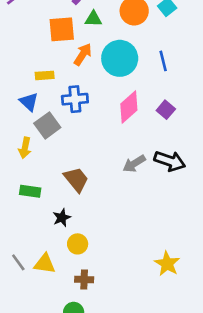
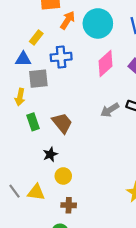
yellow rectangle: (45, 75) -> (36, 38), turned -48
blue triangle: (29, 102) -> (23, 59), turned -42
gray square: (47, 125) -> (38, 79), turned 30
green rectangle: (30, 191) -> (33, 122), moved, turned 63

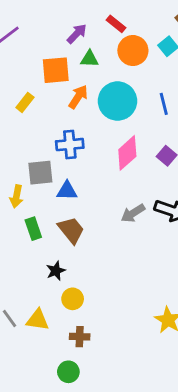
yellow rectangle: (36, 38) -> (25, 102), moved
blue triangle: (23, 59) -> (67, 191), moved

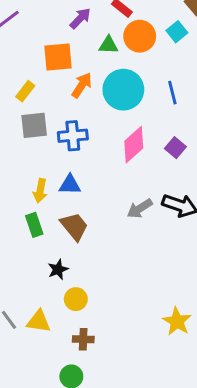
green triangle: (89, 59) -> (108, 45), moved
gray square: (40, 173) -> (34, 125), moved
yellow arrow: (16, 196) -> (40, 191), moved

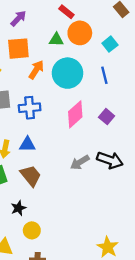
purple arrow: (80, 18) -> (18, 18), moved
cyan square: (177, 32) -> (110, 44), moved

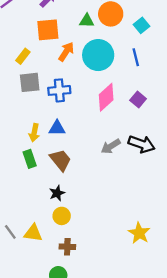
black star: (18, 208) -> (57, 193), moved

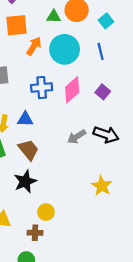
blue cross: (59, 90) -> (42, 88), moved
black star: (57, 193) -> (25, 181), size x1.5
yellow circle: (62, 216) -> (46, 212), moved
yellow star: (139, 233) -> (102, 186), moved

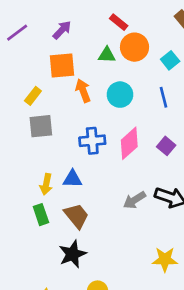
orange arrow: (34, 46) -> (83, 91), turned -54
cyan circle: (65, 49) -> (120, 95), size x0.7
yellow star: (102, 186) -> (165, 259), turned -30

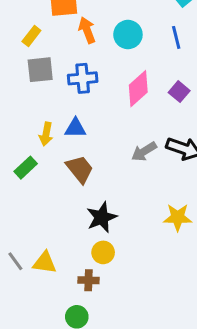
blue cross: (92, 141) -> (83, 78), moved
green rectangle: (41, 215) -> (26, 168), moved, turned 66
black star: (73, 254) -> (102, 217), moved

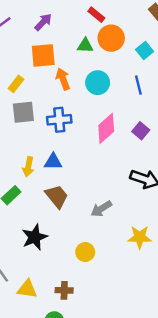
gray arrow: (144, 152) -> (101, 209), moved
black star: (102, 217) -> (35, 237), moved
yellow circle: (103, 252) -> (85, 252), moved
yellow triangle: (45, 263) -> (27, 289), moved

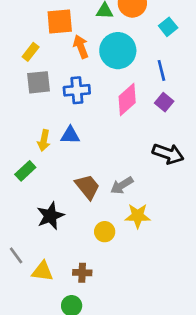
cyan square: (145, 50) -> (168, 27), moved
cyan circle: (98, 83) -> (118, 51), size x1.4
blue line: (138, 85) -> (161, 70), moved
brown trapezoid: (57, 196) -> (87, 187), moved
yellow star: (140, 237) -> (138, 216), moved

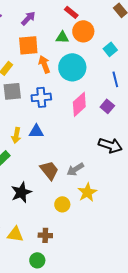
blue line: (161, 70) -> (115, 79), moved
yellow star: (138, 216) -> (87, 192), turned -30

